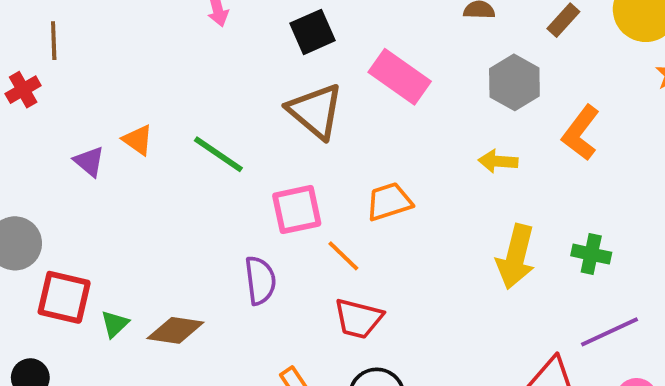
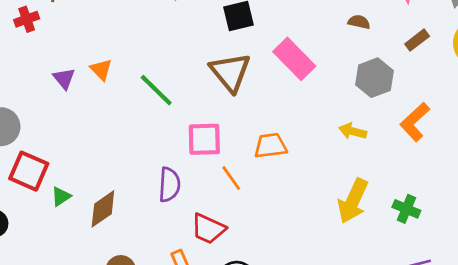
red trapezoid: (358, 319) -> (208, 229), moved
brown diamond: (175, 330) -> (103, 209), turned -54

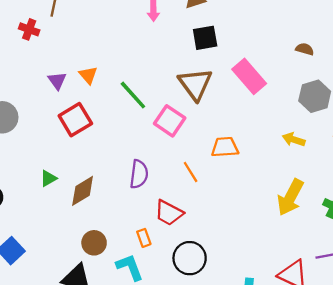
red cross: (27, 19) -> (29, 29), turned 36
pink square: (204, 139) -> (170, 121), moved, turned 32
red square: (29, 171) -> (75, 120), moved, turned 32

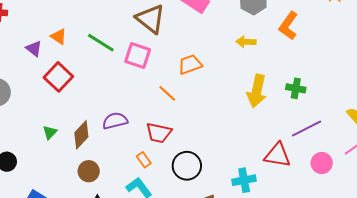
purple semicircle: (139, 174) -> (115, 121), moved, turned -95
brown circle: (94, 243) -> (89, 171), moved

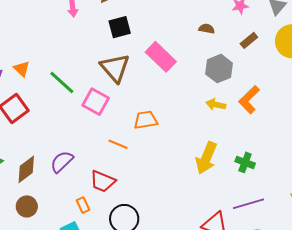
yellow arrow: (246, 42) -> (216, 104), moved
orange line: (167, 93) -> (118, 144), turned -30
purple semicircle: (115, 121) -> (62, 162), turned -40

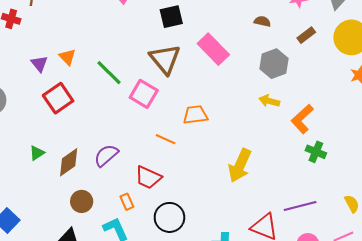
orange L-shape: (249, 100) -> (302, 119), moved
yellow arrow: (206, 158) -> (240, 165), moved
green cross: (245, 162) -> (316, 152), moved
brown circle: (27, 206) -> (82, 201), moved

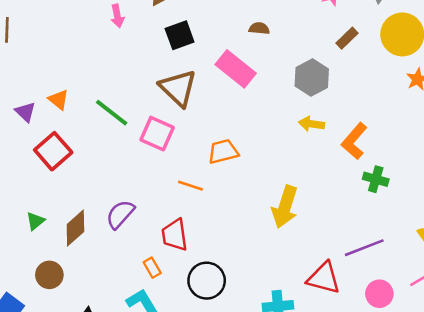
brown semicircle: (262, 21) -> (259, 28), moved
red trapezoid: (148, 177) -> (175, 235), turned 64
brown circle: (82, 201) -> (49, 275), moved

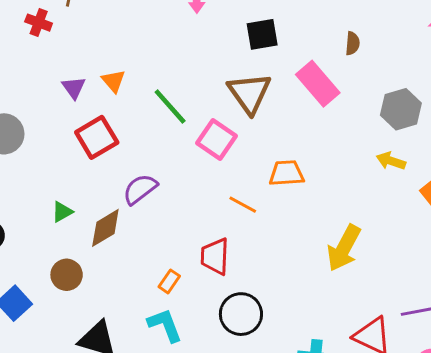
brown semicircle: (259, 28) -> (353, 43), turned 78
purple semicircle: (120, 214) -> (140, 189), moved
orange rectangle: (152, 268) -> (169, 281), moved, turned 54

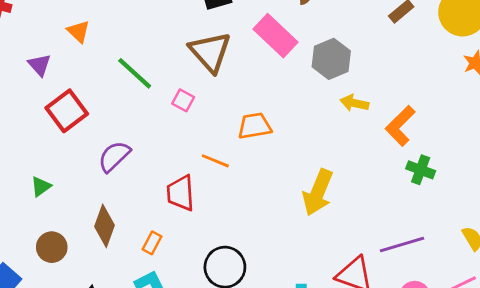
orange triangle: (113, 81) -> (78, 31), moved
gray hexagon: (401, 109) -> (331, 59), moved
pink square: (216, 139) -> (183, 100), size x0.6
brown diamond: (105, 228) -> (104, 226), moved, turned -33
red trapezoid: (215, 256) -> (181, 193), moved

